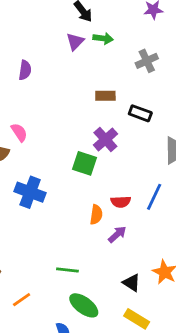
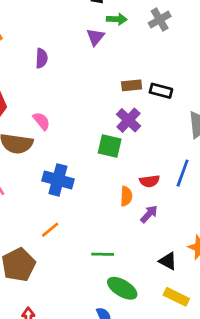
purple triangle: (75, 42) -> (95, 37), moved
gray cross: (147, 61) -> (160, 20), moved
brown rectangle: (105, 96) -> (132, 85), moved
orange line: (22, 300) -> (50, 230), moved

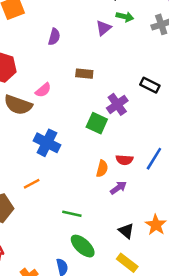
brown rectangle: (132, 85) -> (84, 74), moved
pink semicircle: (41, 121) -> (43, 90), turned 77

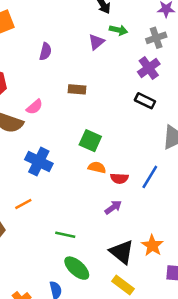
purple cross: (117, 104) -> (149, 68), moved
orange semicircle: (102, 169) -> (97, 167), moved, turned -91
black triangle: (126, 231) -> (122, 252), size x1.5

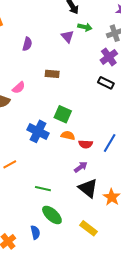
purple triangle: (96, 42) -> (68, 36), turned -32
blue cross: (39, 162) -> (38, 131), moved
black triangle: (122, 252) -> (88, 188), moved

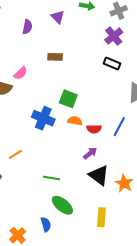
purple triangle: (68, 36) -> (58, 17), moved
yellow rectangle: (89, 228) -> (102, 217), turned 60

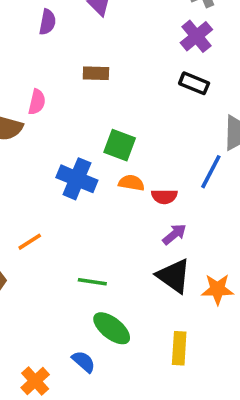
pink semicircle: (21, 73) -> (37, 102), turned -32
blue line: (119, 127) -> (211, 172), moved
purple arrow: (90, 153) -> (174, 234), moved
orange star: (124, 183) -> (218, 289), turned -30
blue semicircle: (46, 224) -> (84, 362), turned -32

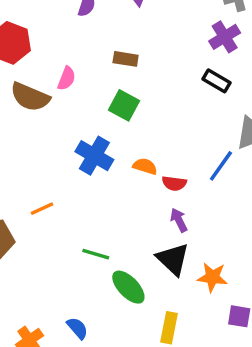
green square: (120, 145) -> (124, 105), moved
purple arrow: (174, 234) -> (179, 220), turned -85
green ellipse: (112, 328) -> (128, 287), moved

